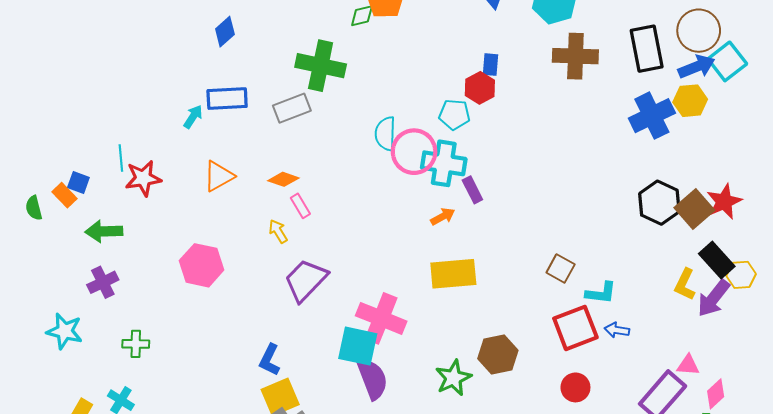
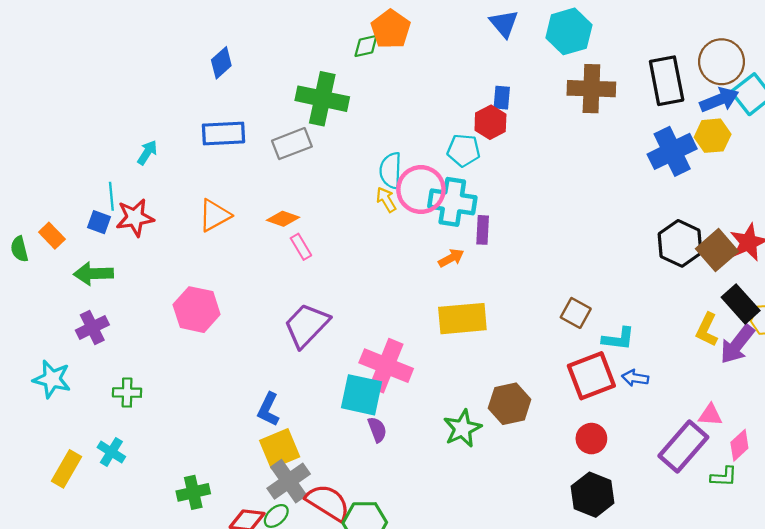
cyan arrow: (193, 117) -> (147, 153), moved
blue square: (78, 182) -> (99, 222), moved
purple rectangle: (472, 190) -> (483, 230), turned 30
yellow arrow: (278, 231) -> (386, 200), moved
purple semicircle: (373, 379) -> (377, 430), size x0.6

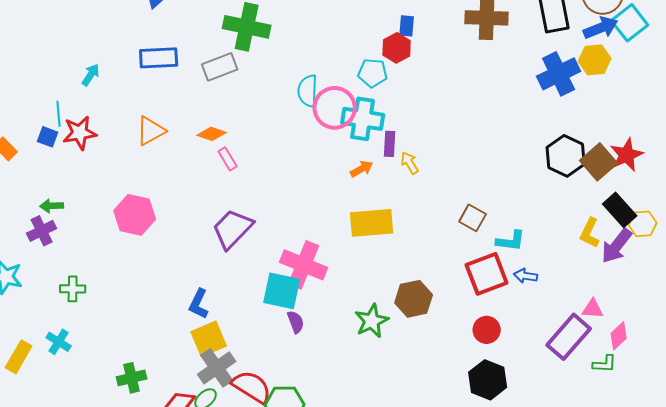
yellow arrow: (386, 200) -> (410, 163), moved
green arrow: (93, 274) -> (52, 206), moved, size x0.7

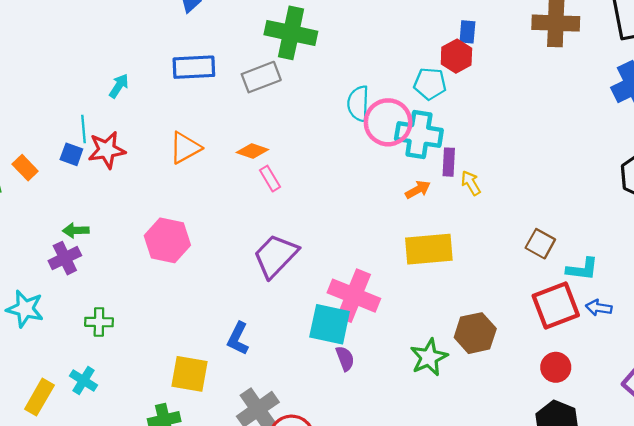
yellow square: (209, 339) -> (189, 374), moved, turned 33

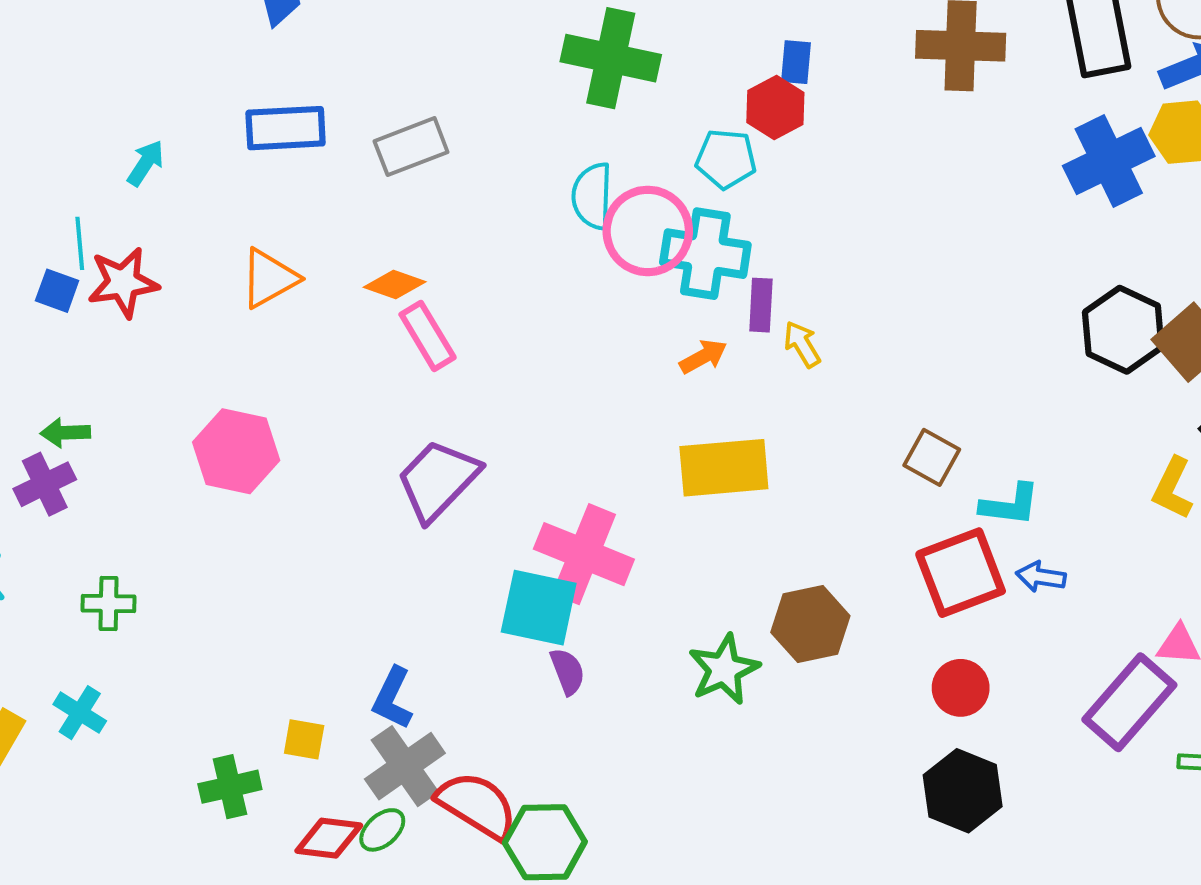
green cross: (291, 33) -> (611, 58), moved
pink rectangle: (270, 179) -> (428, 336), size x1.4
blue L-shape: (238, 339) -> (393, 698), moved
yellow square: (189, 374) -> (304, 739), moved, size x0.6

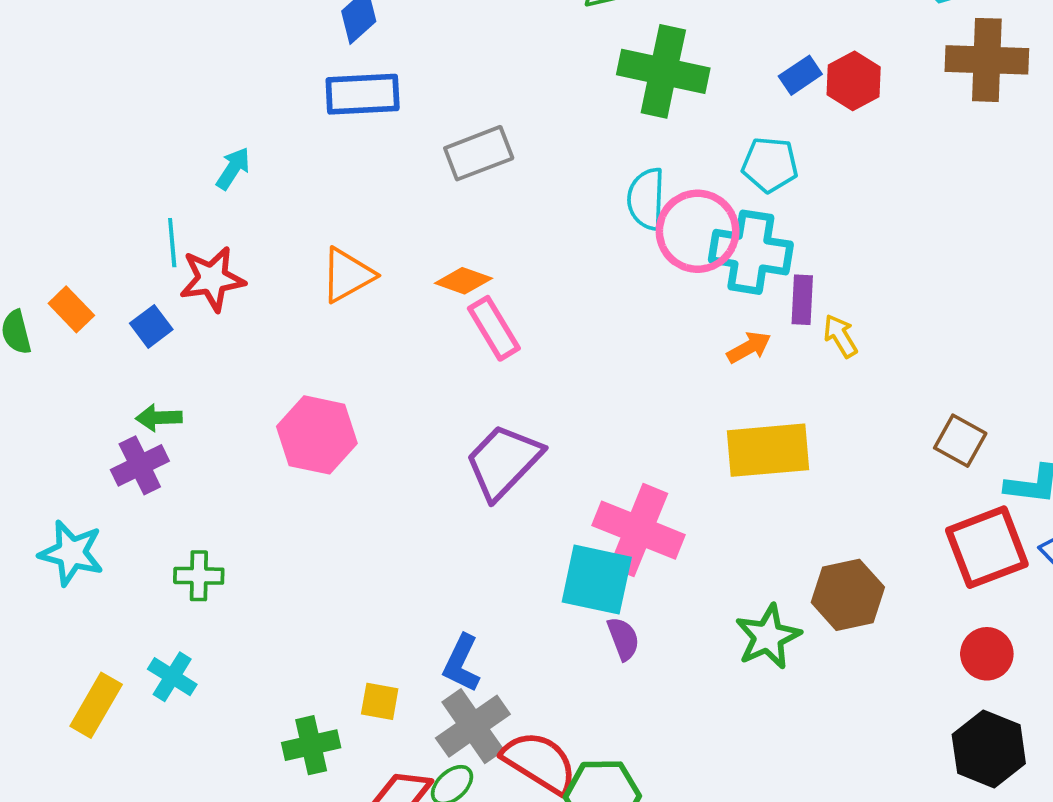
blue rectangle: (796, 62) -> (800, 75), moved, turned 51
red hexagon: (775, 108) -> (854, 81), moved
blue rectangle: (286, 128) -> (363, 94), moved
blue square: (57, 291) -> (151, 326), moved, turned 33

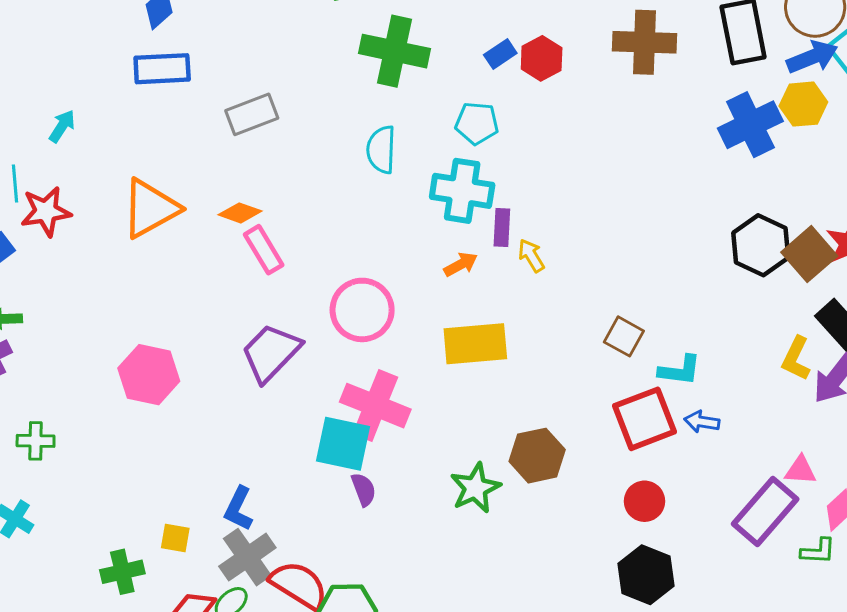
pink circle: (698, 231) -> (362, 310), moved
orange triangle: (347, 275) -> (150, 208), size x1.4
pink hexagon: (317, 435) -> (149, 375), moved

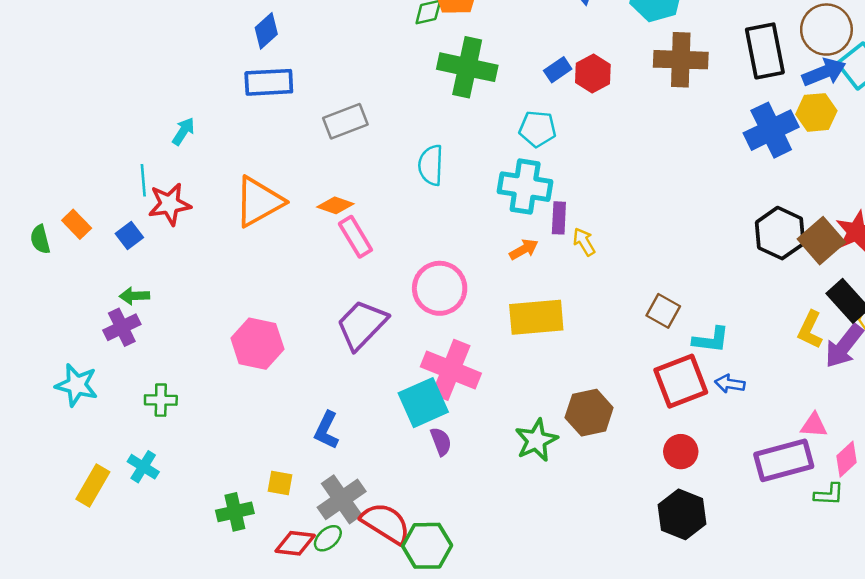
cyan semicircle: (381, 150) -> (431, 165), moved
cyan square: (343, 444) -> (423, 403), turned -36
blue L-shape: (239, 509) -> (327, 430), moved
purple rectangle: (765, 511) -> (784, 460), turned 34

